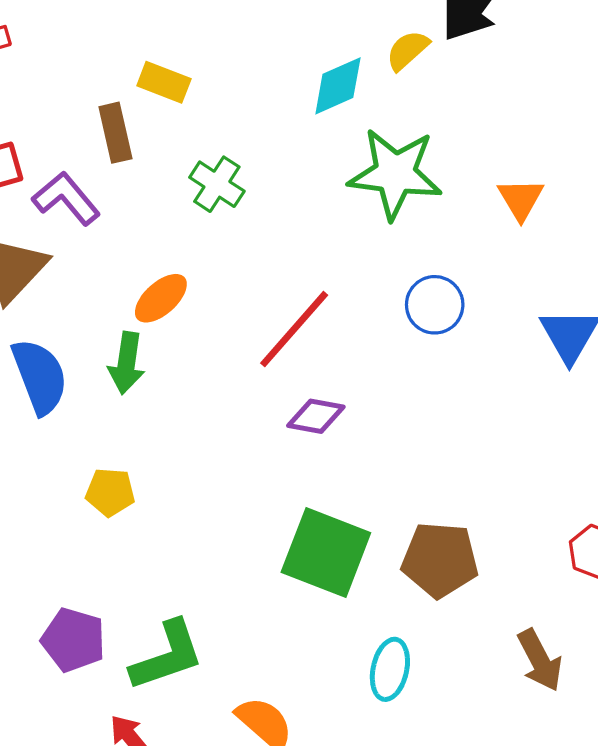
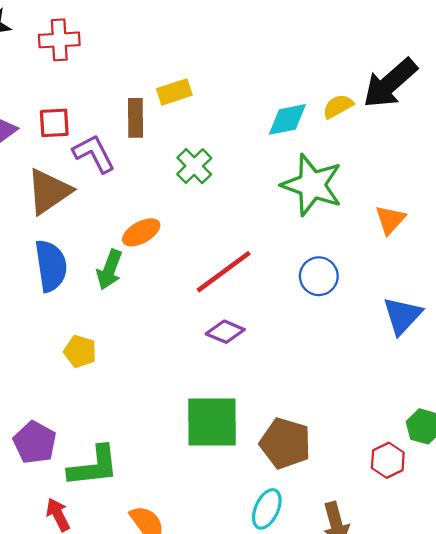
yellow rectangle: (164, 82) -> (174, 92), turned -52
green square: (326, 552) -> (212, 422), turned -34
cyan ellipse: (390, 669) -> (267, 509), moved

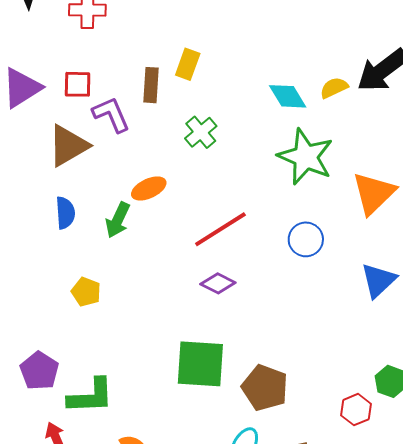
yellow rectangle: (174, 92) -> (188, 64), turned -56
cyan diamond: (287, 119) -> (288, 96), turned 66
orange triangle: (390, 220) -> (374, 193), size x1.6
blue semicircle: (51, 266) -> (65, 213), size x0.7

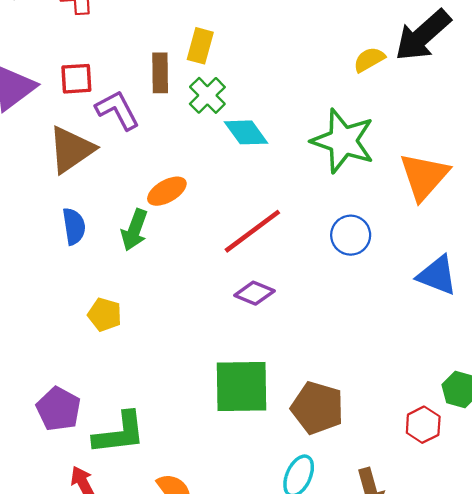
cyan diamond: (288, 96) -> (246, 132), moved
green cross: (201, 132) -> (207, 95), moved
blue triangle: (378, 280) -> (437, 275), turned -51

